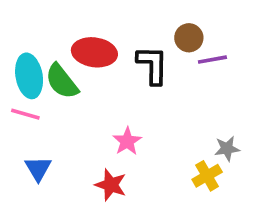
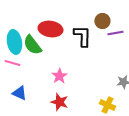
pink star: (127, 141) -> (59, 76), moved
blue triangle: (38, 169) -> (19, 93), turned -35
yellow cross: (207, 176) -> (107, 105), moved, turned -35

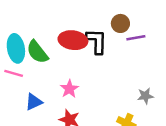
red ellipse: (50, 29) -> (73, 40), moved
blue triangle: (19, 93) -> (34, 102), moved, turned -49

